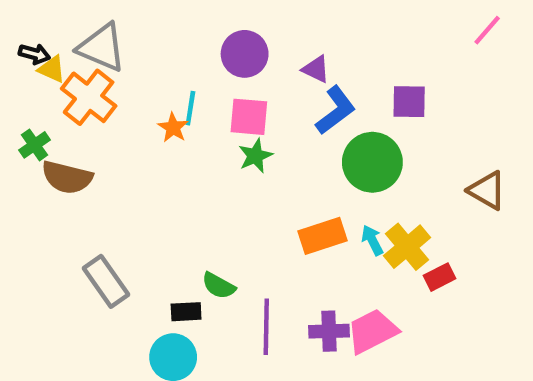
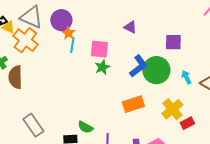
purple circle: (245, 54) -> (61, 20), moved
blue L-shape: (336, 110) -> (138, 66), moved
orange star: (173, 128) -> (68, 33), moved
brown semicircle: (67, 177) -> (15, 77), turned 75
cyan arrow: (372, 240) -> (186, 77), moved

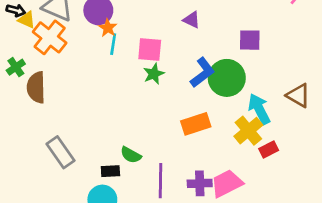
cyan arrow: (186, 77) -> (259, 109), moved, size x1.6

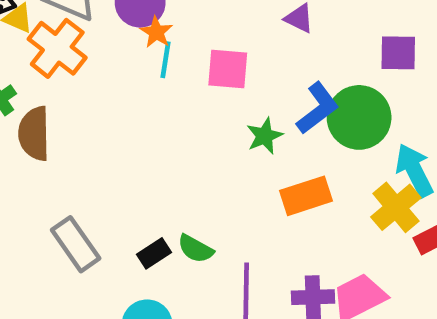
green star: (154, 74) -> (265, 136), moved
black rectangle: (110, 171) -> (154, 253), moved, turned -30

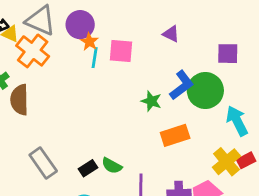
pink square: (228, 69) -> (121, 51), moved
green star: (265, 136) -> (151, 101), turned -30
yellow cross: (396, 207) -> (226, 162), moved

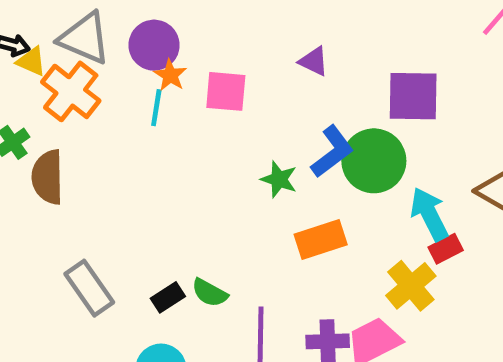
purple square: (228, 54) -> (413, 96), size x1.4
cyan line: (95, 58) -> (156, 108), moved
red rectangle: (246, 160) -> (446, 249), moved

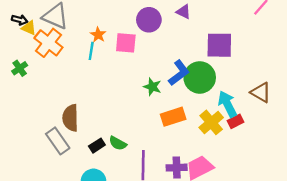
purple circle: (154, 45) -> (149, 20), moved
purple triangle: (314, 61) -> (184, 12), moved
brown semicircle: (48, 177) -> (70, 118), moved
yellow cross: (411, 286) -> (211, 122), moved

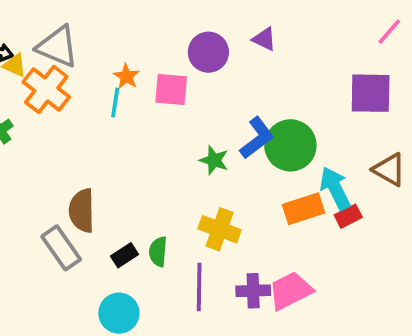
purple square: (219, 45) -> (371, 93), moved
orange rectangle: (173, 117) -> (303, 209), moved
yellow cross: (211, 122) -> (220, 229), moved, turned -30
green semicircle: (118, 143) -> (158, 252), turned 66

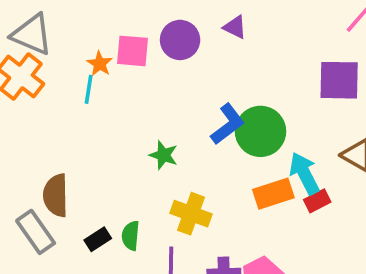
pink square: (171, 89) -> (132, 51), moved
green star: (214, 160) -> (164, 155), moved

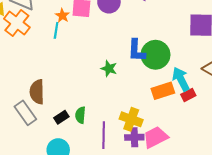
blue L-shape: (228, 124) -> (136, 51), turned 130
green star: (164, 155) -> (109, 69), moved
yellow cross: (191, 214) -> (131, 119), moved

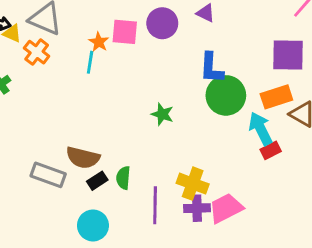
orange cross: (17, 23) -> (37, 52), size x0.7
blue L-shape: (136, 51) -> (211, 68), moved
orange rectangle: (163, 91) -> (276, 97), moved
brown semicircle: (37, 92) -> (83, 158), moved, turned -75
gray rectangle: (25, 113) -> (48, 175), turned -35

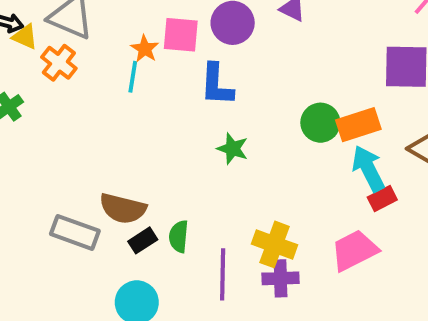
blue L-shape: (211, 68) -> (217, 85), moved
green circle: (226, 95) -> (320, 123), size x0.7
orange rectangle: (276, 97) -> (358, 125), moved
pink trapezoid: (226, 208) -> (354, 250), moved

